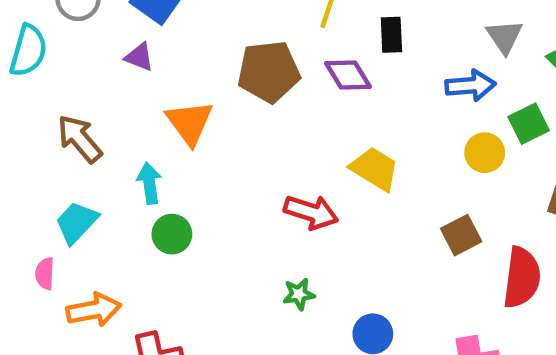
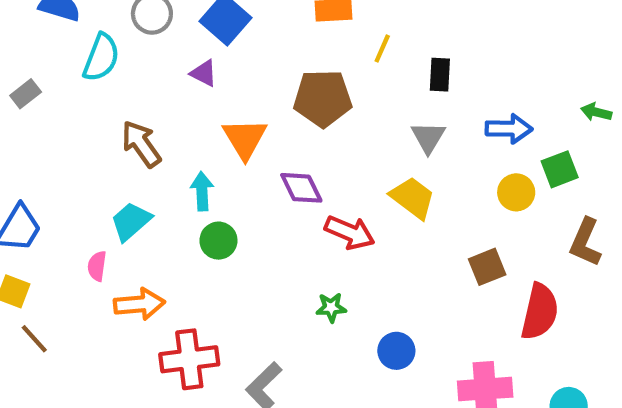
gray triangle: (504, 37) -> (428, 137), moved
purple diamond: (348, 75) -> (301, 188), moved

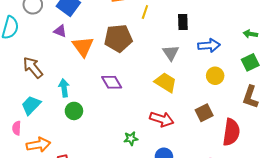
black rectangle: (440, 75) -> (183, 22), moved
orange triangle: (245, 139) -> (83, 47), moved
green square: (560, 169) -> (250, 62), moved
red arrow: (350, 232) -> (162, 119), moved

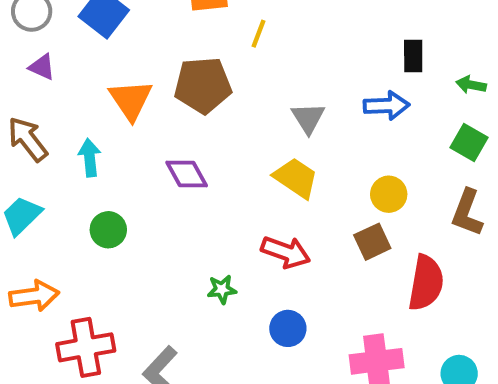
black rectangle: (183, 22) -> (413, 56), moved
purple triangle: (60, 31) -> (42, 67), moved
green square: (250, 62) -> (469, 143), turned -36
yellow circle: (215, 76) -> (389, 194), moved
cyan arrow: (64, 88) -> (90, 158), moved

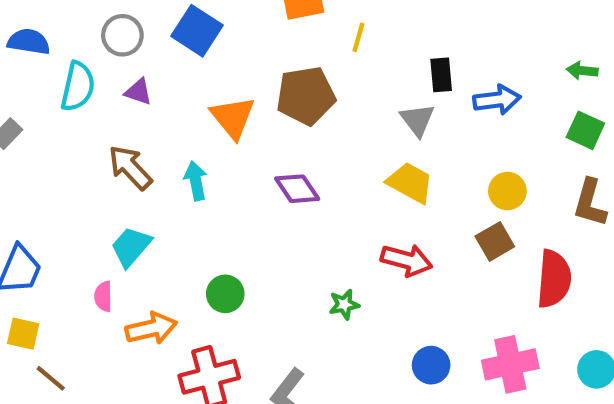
black rectangle: (413, 56) -> (441, 75), moved
green circle: (108, 230) -> (225, 294), moved
blue circle: (288, 328) -> (431, 365), moved

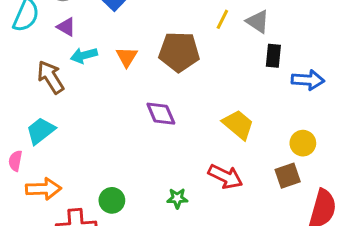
orange triangle: (233, 117) -> (127, 57), size x0.7
gray triangle: (417, 120) -> (258, 22), moved, turned -30
cyan arrow: (196, 181) -> (84, 55), moved, turned -105
green circle: (225, 294) -> (112, 200), moved

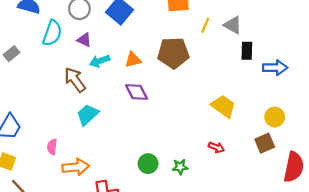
orange triangle: (127, 57) -> (133, 60), turned 48
purple diamond: (161, 114) -> (137, 92), moved
cyan trapezoid: (41, 131) -> (88, 115), moved
red arrow: (225, 177) -> (216, 147), size x0.6
green circle: (112, 200) -> (148, 164), moved

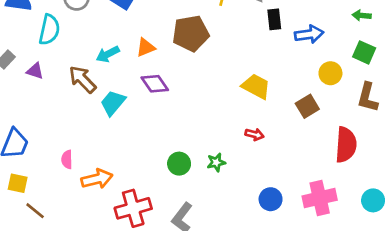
purple triangle: (84, 40) -> (35, 71), moved
cyan trapezoid: (88, 115) -> (113, 103), moved
yellow circle: (275, 117) -> (330, 73), moved
brown square: (265, 143) -> (307, 106), moved

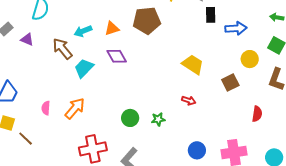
red semicircle: (346, 145) -> (257, 114), size x0.6
orange arrow: (97, 179) -> (75, 108), moved, turned -40
brown line: (35, 211) -> (26, 139), moved

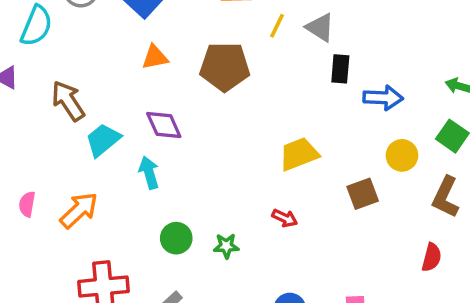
orange triangle: (112, 28) -> (155, 57), moved
cyan arrow: (83, 31) -> (149, 173), moved, turned 90
yellow trapezoid: (193, 64) -> (299, 154), turned -60
red semicircle: (257, 114) -> (432, 257), moved

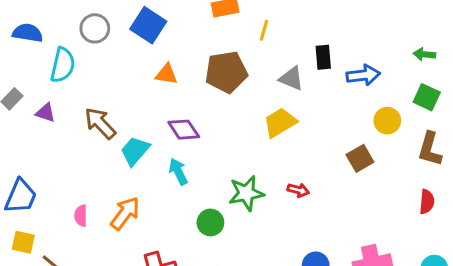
gray triangle: (320, 27) -> (291, 79), moved
orange triangle: (155, 57) -> (166, 74), turned 30
yellow trapezoid: (299, 154) -> (280, 123), moved
green star: (226, 246) -> (246, 193), moved, size x1.6

